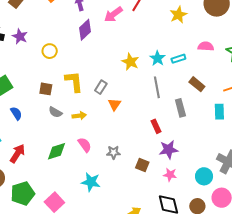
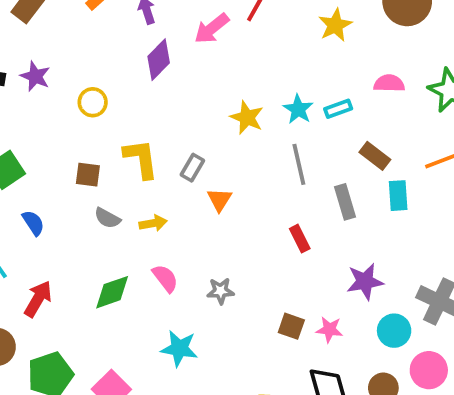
cyan rectangle: (219, 112) -> (398, 196), moved
purple star: (169, 150) -> (365, 282), moved
brown square: (142, 165) -> (291, 326), moved

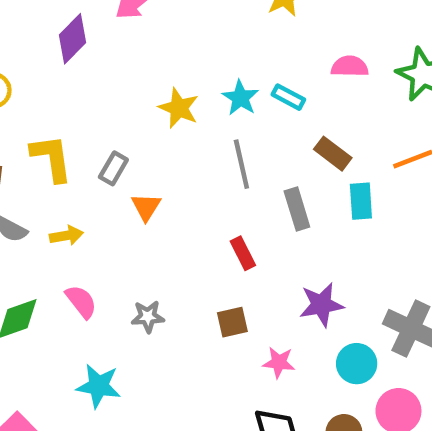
cyan rectangle: (338, 109) -> (288, 97), turned 48
brown square: (291, 326) -> (232, 322), moved, turned -32

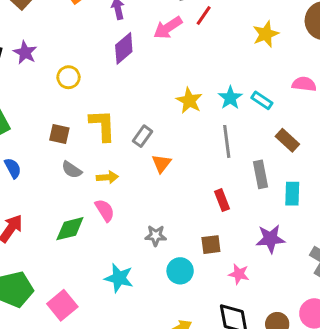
cyan rectangle: (361, 201) -> (292, 194), moved
pink semicircle: (81, 302) -> (105, 210), moved
cyan circle: (357, 364) -> (180, 271), moved

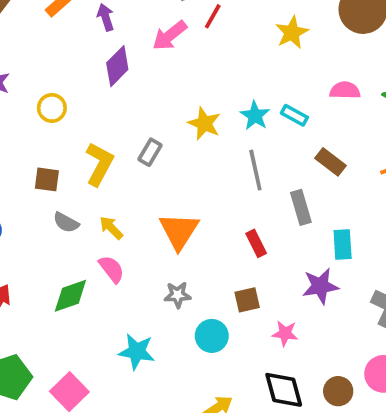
yellow L-shape: (102, 125) -> (99, 164), turned 36
gray rectangle: (142, 136) -> (150, 152), moved
orange triangle: (161, 163) -> (179, 231), moved, size x1.6
yellow arrow: (107, 177) -> (111, 228), turned -125
cyan rectangle: (292, 194) -> (343, 245), moved

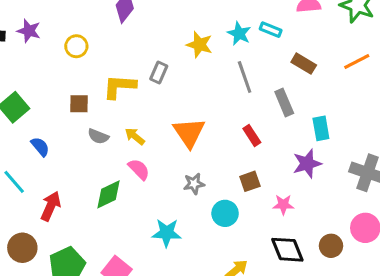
yellow L-shape: (99, 164) -> (119, 87), turned -108

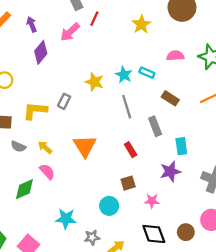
gray star: (194, 184) -> (92, 237), moved

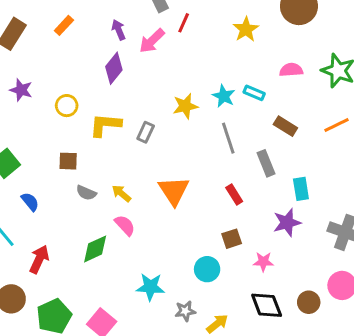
purple arrow: (32, 24) -> (119, 30), moved
yellow star: (94, 82) -> (185, 106), turned -30
yellow L-shape: (35, 111) -> (105, 125), moved

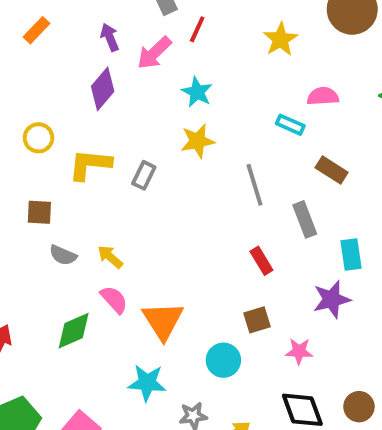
pink semicircle: (291, 70) -> (323, 96), moved
cyan star: (224, 96) -> (197, 92), moved
orange triangle: (174, 191) -> (163, 321), moved

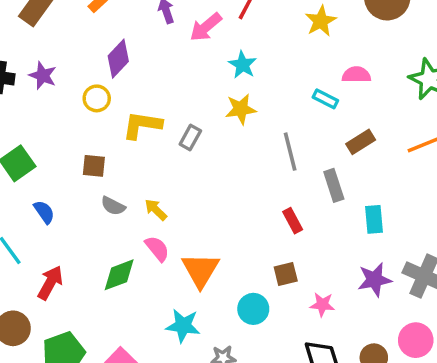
purple diamond: (103, 89) -> (118, 59), moved
brown rectangle: (332, 170) -> (361, 142), turned -68
purple star: (332, 299) -> (375, 280), moved

